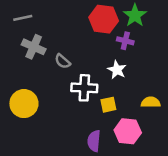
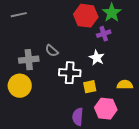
purple cross: (125, 41) -> (104, 34), turned -32
gray cross: (34, 47) -> (29, 60), moved, turned -30

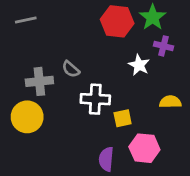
purple cross: (104, 34) -> (163, 46), moved, turned 32
white star: (97, 58) -> (139, 65), moved
yellow semicircle: (125, 85) -> (170, 102), moved

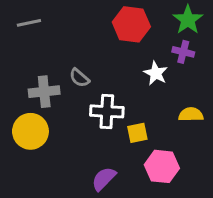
green star: (153, 17) -> (188, 20), moved
purple semicircle: (106, 159) -> (104, 179), moved, turned 40

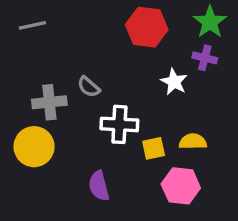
yellow semicircle: (191, 115) -> (193, 142), moved
purple semicircle: (104, 179) -> (99, 186), moved, turned -60

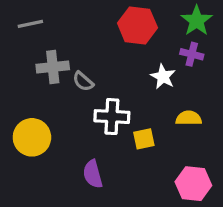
gray cross: (49, 102) -> (53, 67), moved
yellow semicircle: (193, 142) -> (189, 118), moved
pink hexagon: (181, 186) -> (193, 184), moved

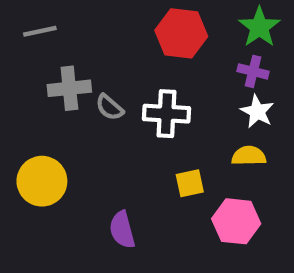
white star: (163, 77) -> (257, 112), moved
white cross: (112, 117) -> (166, 114), moved
pink hexagon: (193, 184) -> (236, 221), moved

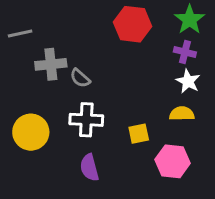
gray line: (40, 31) -> (20, 33), moved
white cross: (166, 114) -> (86, 120), moved

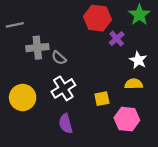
purple cross: (185, 52) -> (117, 39), moved, turned 35
white cross: (86, 120) -> (63, 88), turned -35

